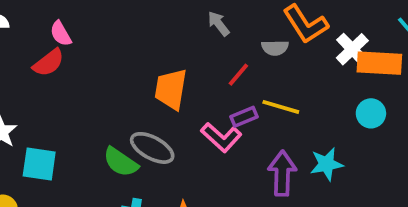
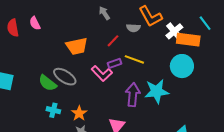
pink semicircle: (61, 34) -> (35, 23), moved
red semicircle: (49, 63) -> (13, 28), turned 114
orange trapezoid: (171, 89) -> (77, 46), turned -115
cyan circle: (371, 113) -> (182, 66), size x1.5
cyan star: (327, 164) -> (157, 91), size x1.4

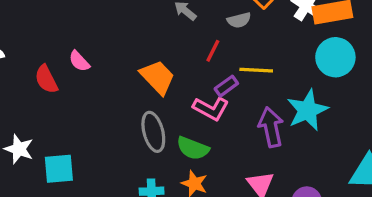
orange trapezoid: (77, 46) -> (157, 77), turned -105
gray ellipse: (65, 77) -> (153, 132), turned 60
green semicircle: (48, 83) -> (193, 148), moved

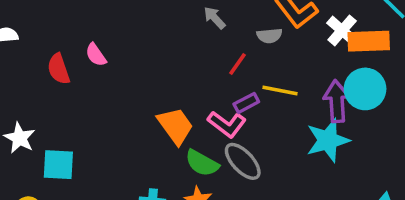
orange trapezoid: (157, 77) -> (175, 126), moved
purple arrow: (271, 127) -> (337, 101), moved
gray ellipse: (153, 132) -> (243, 161), moved, turned -36

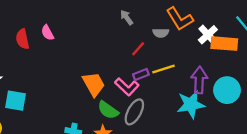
cyan circle: (365, 89) -> (227, 90), moved
yellow line: (280, 91) -> (164, 69), turned -35
gray ellipse: (243, 161) -> (134, 112), turned 65

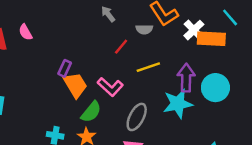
purple rectangle: (141, 75) -> (65, 68), moved, turned -42
green semicircle: (108, 110) -> (91, 112), turned -85
gray ellipse: (134, 112) -> (137, 117), moved

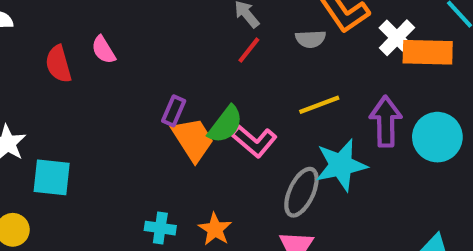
red line: (121, 47) -> (249, 50), moved
cyan star: (178, 104) -> (341, 165), moved
green semicircle: (91, 112) -> (225, 124), moved

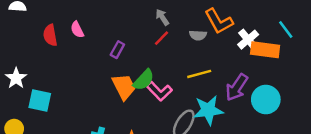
purple rectangle: (174, 111) -> (117, 50), moved
purple arrow: (386, 121) -> (237, 87), turned -152

